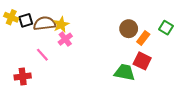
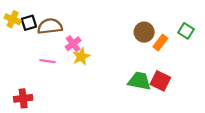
yellow star: (61, 25) -> (81, 56), moved
pink line: (42, 55) -> (48, 61), turned -40
red square: (142, 61) -> (160, 81), moved
red cross: (23, 76) -> (23, 98), moved

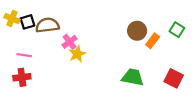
pink line: (48, 61) -> (24, 55), moved
red square: (160, 81) -> (174, 78), moved
red cross: (23, 98) -> (22, 77), moved

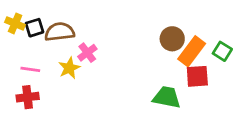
green square: (177, 30) -> (222, 51), moved
orange rectangle: (153, 41) -> (192, 51), size x1.5
yellow star: (77, 54) -> (69, 68), moved
red square: (174, 78) -> (197, 76), moved, turned -30

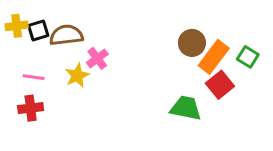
yellow cross: (15, 23) -> (17, 26), turned -30
red square: (197, 76) -> (220, 85), turned -35

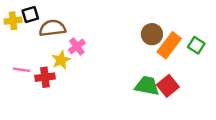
black square: (38, 31) -> (30, 15), moved
pink line: (34, 77) -> (22, 70), moved
red square: (220, 85) -> (168, 86), moved
red cross: (31, 108) -> (45, 77), moved

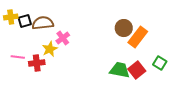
black square: (30, 15) -> (25, 21), moved
green square: (196, 45) -> (160, 63), moved

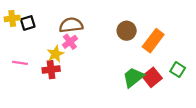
brown semicircle: (43, 23) -> (71, 25), moved
brown circle: (124, 28) -> (127, 31), moved
red cross: (37, 63) -> (51, 70), moved
green trapezoid: (120, 70) -> (133, 77), turned -50

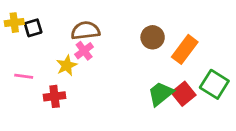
red cross: (51, 70) -> (55, 96), moved
green square: (178, 70) -> (214, 84), size x1.5

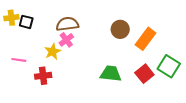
black square: (33, 28) -> (26, 22), turned 32
green trapezoid: (161, 94) -> (111, 74), moved, turned 45

